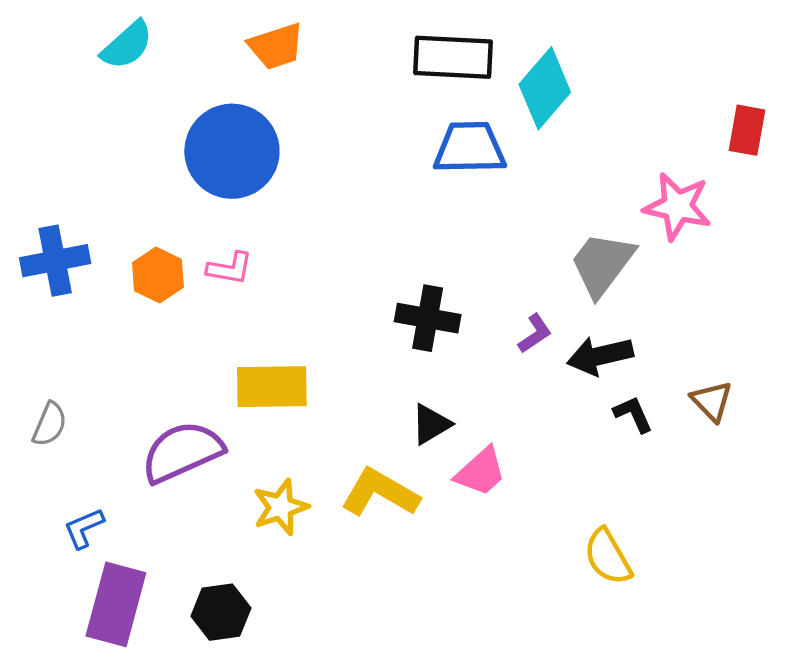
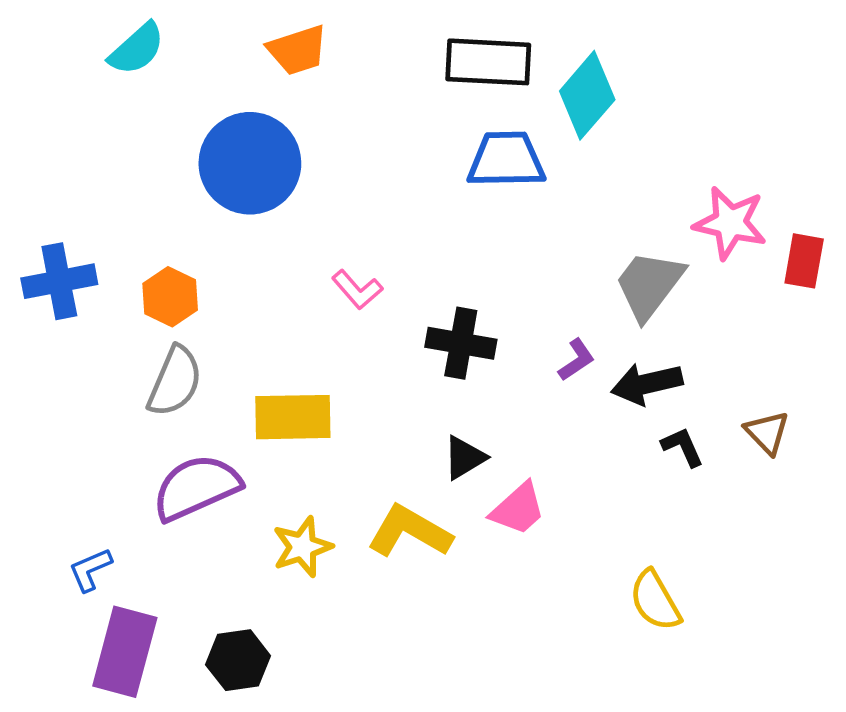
red rectangle: (747, 130) -> (804, 261), moved
pink L-shape: (230, 268) -> (357, 290), moved, turned 39
gray semicircle: (50, 424) -> (175, 381), moved, size x1.5

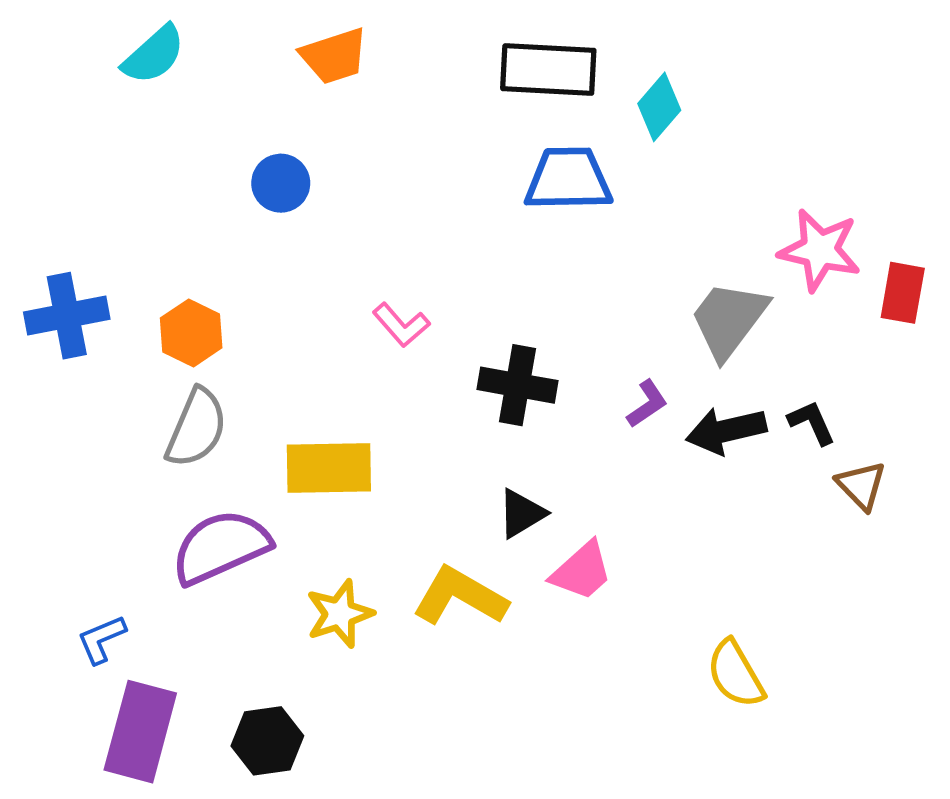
cyan diamond: (587, 95) -> (659, 107), size x0.7
blue circle: (250, 163) -> (281, 183), size x0.5
black L-shape: (682, 447) -> (812, 423), moved

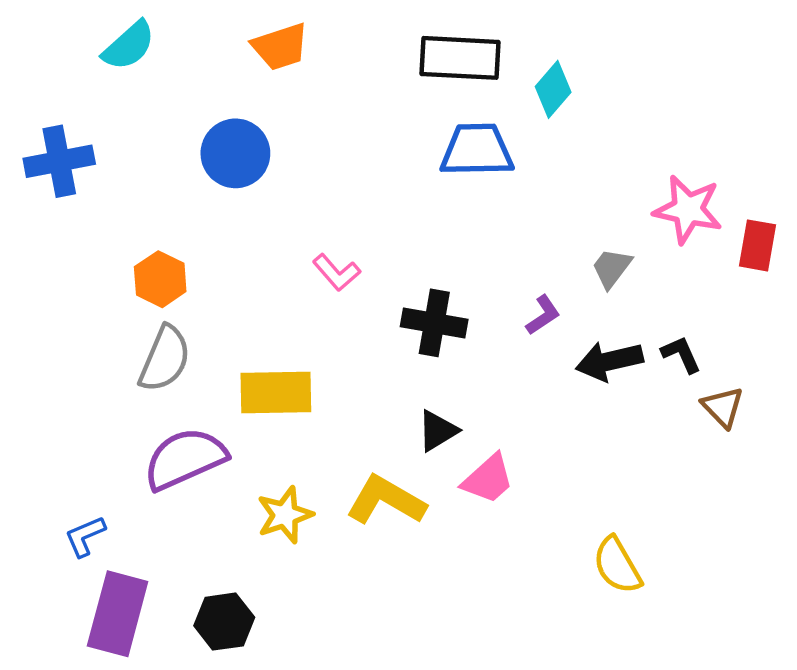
blue circle: (281, 183) -> (235, 153), size x1.4
blue cross: (67, 316) -> (59, 161), moved
gray trapezoid: (729, 320) -> (612, 268), size x0.6
purple L-shape: (647, 404) -> (543, 315), moved

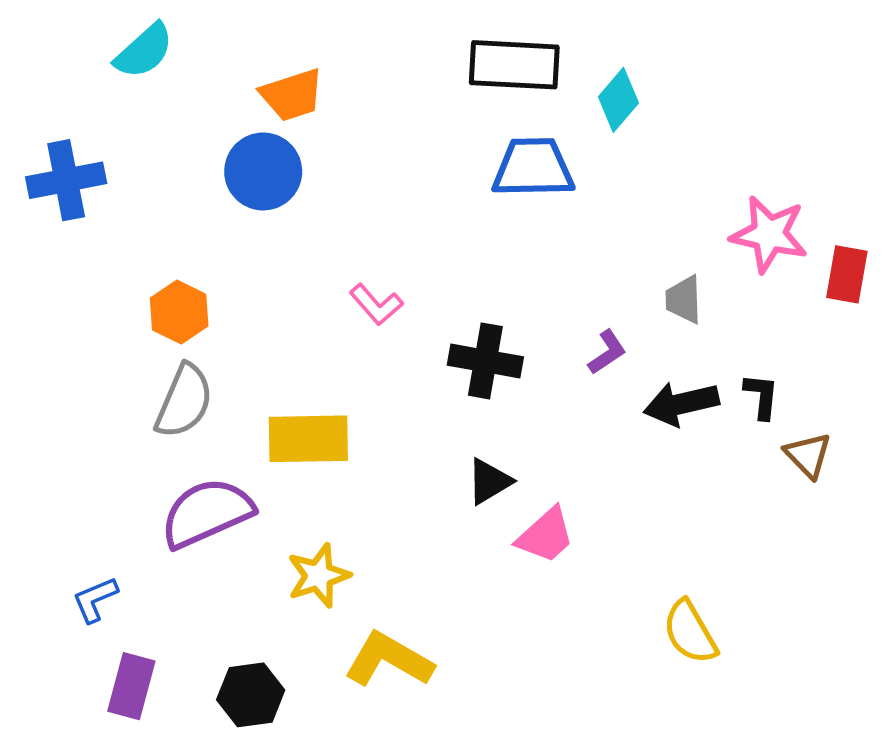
orange trapezoid: (280, 47) -> (292, 95), moved
gray trapezoid: (612, 268) -> (684, 299), turned -39
black L-shape: (681, 354) -> (762, 396), turned 30
yellow L-shape: (386, 500) -> (389, 660), moved
purple rectangle: (118, 614) -> (131, 686), size x0.7

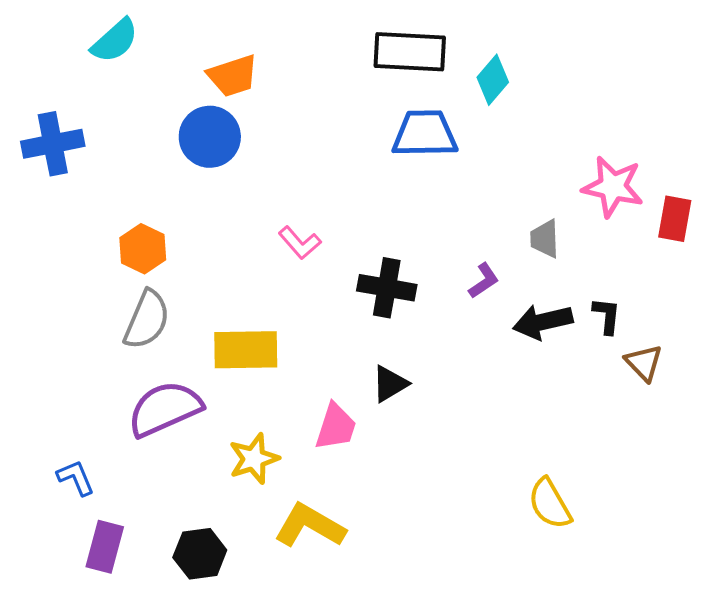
pink trapezoid: (546, 535) -> (336, 427), moved, turned -30
blue L-shape: (95, 599) -> (76, 478), turned 90

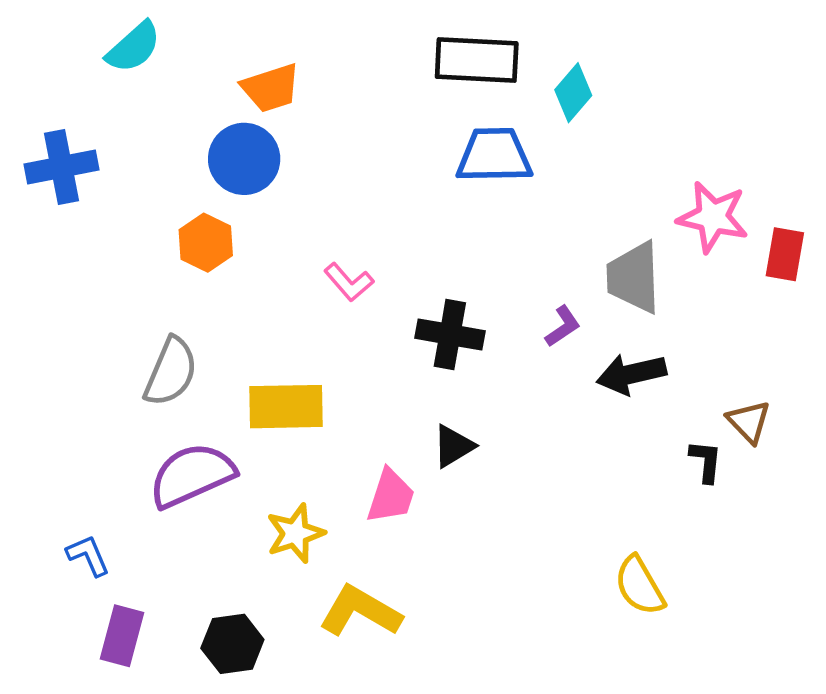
gray trapezoid: (545, 239) -> (634, 277), size x1.6
orange hexagon: (143, 249) -> (206, 243), moved
black L-shape: (607, 316) -> (706, 461), moved

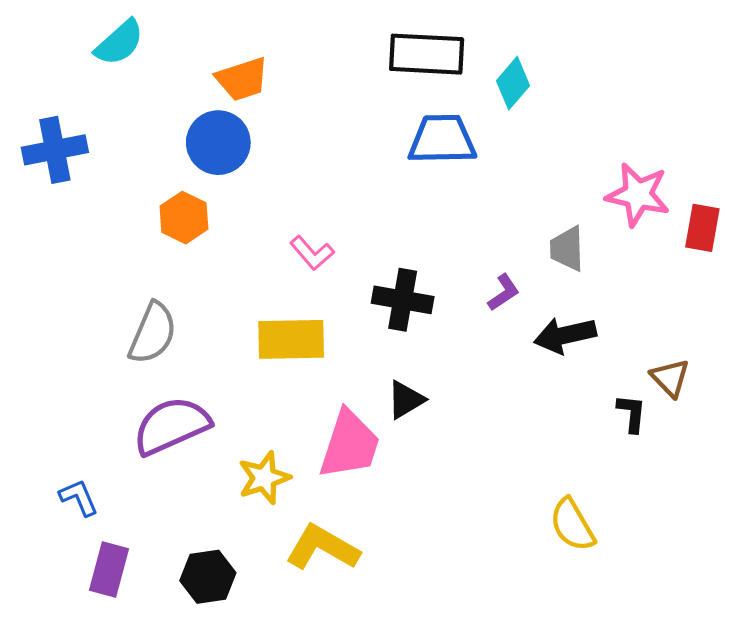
gray trapezoid: (634, 277) -> (567, 249), size x0.7
yellow rectangle: (286, 407) -> (291, 339), moved
pink trapezoid: (391, 496) -> (349, 445), size x1.4

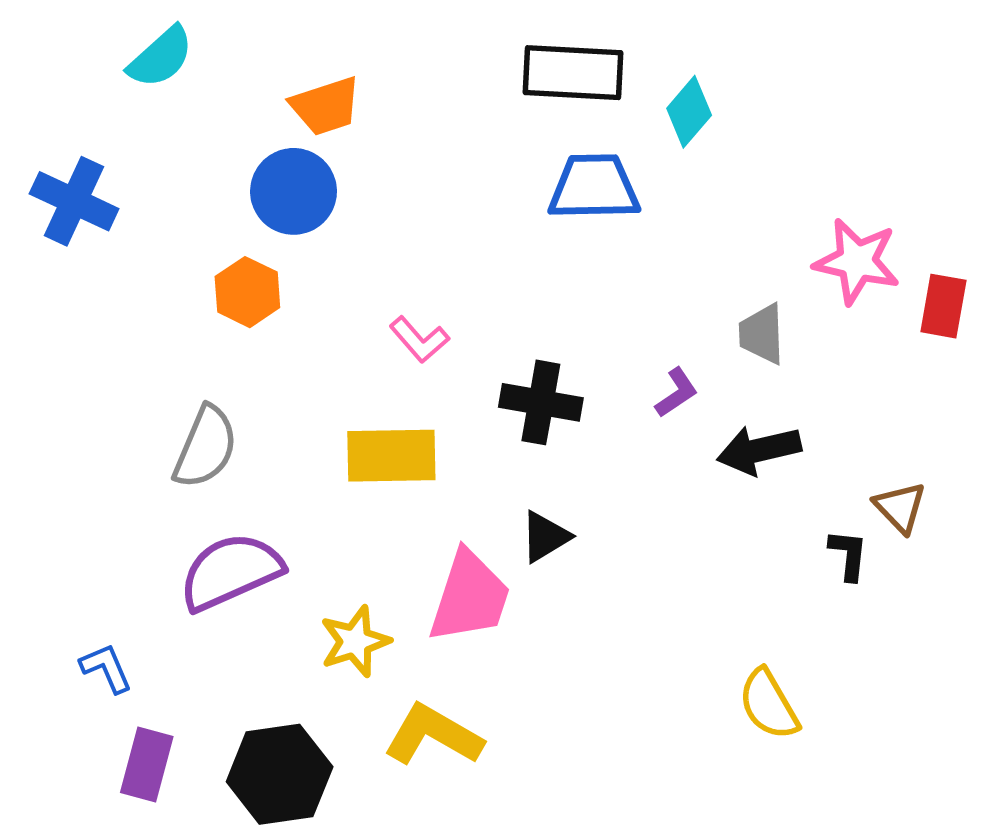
blue cross: (55, 150) -> (74, 201), turned 36
black hexagon: (208, 577) -> (280, 774), size x1.4

